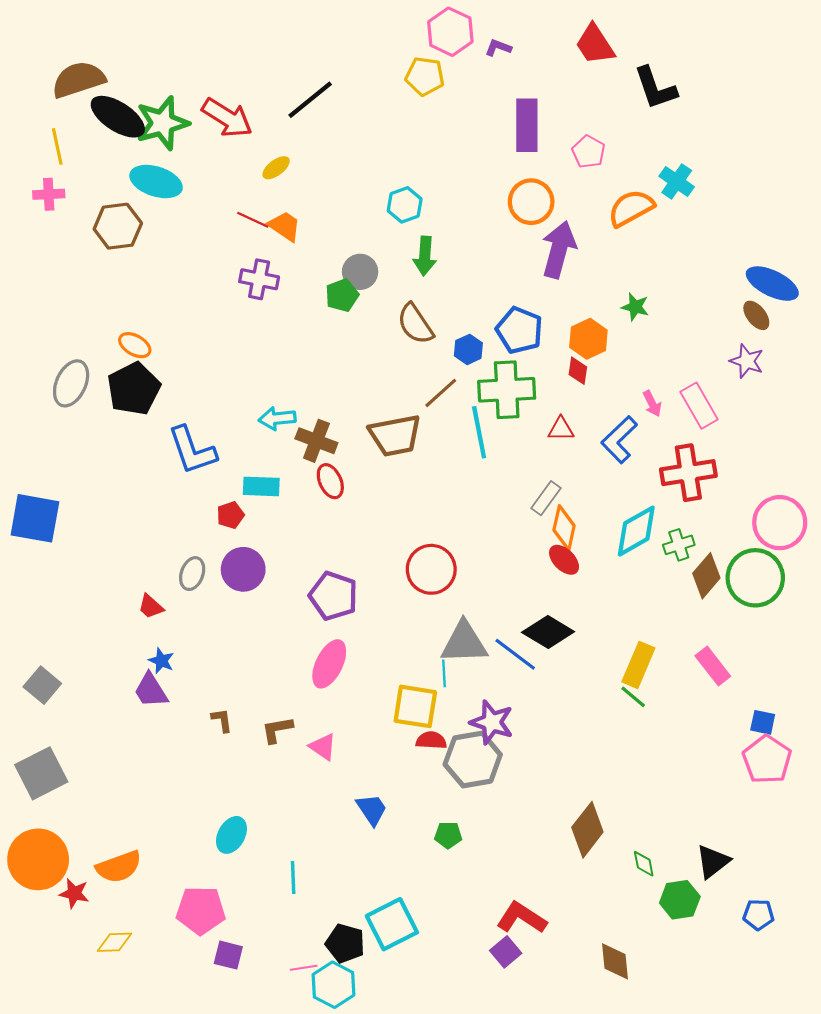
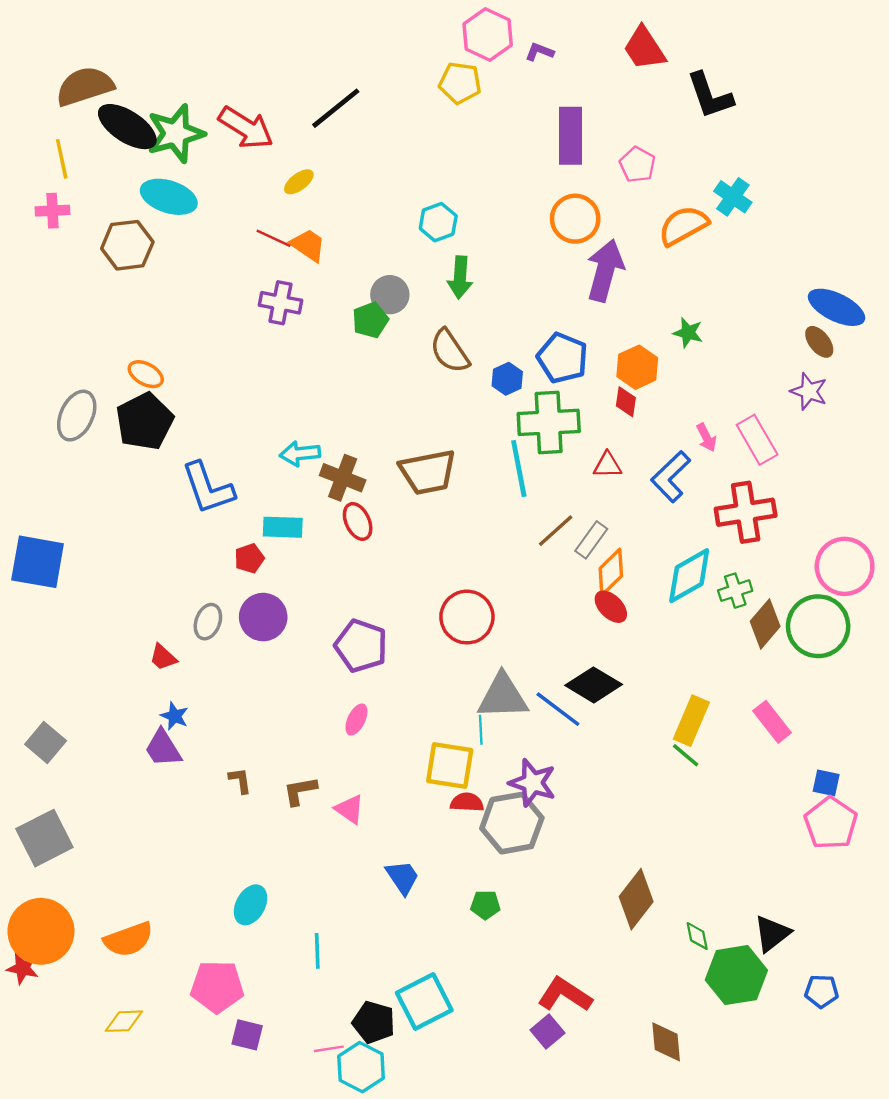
brown line: (441, 393) -> (556, 531), moved
orange diamond: (564, 528) -> (611, 572), turned 33
pink ellipse: (329, 664) -> (356, 720), size x0.6
red star: (74, 893) -> (23, 968), moved
green hexagon: (680, 900) -> (736, 975), size x1.4

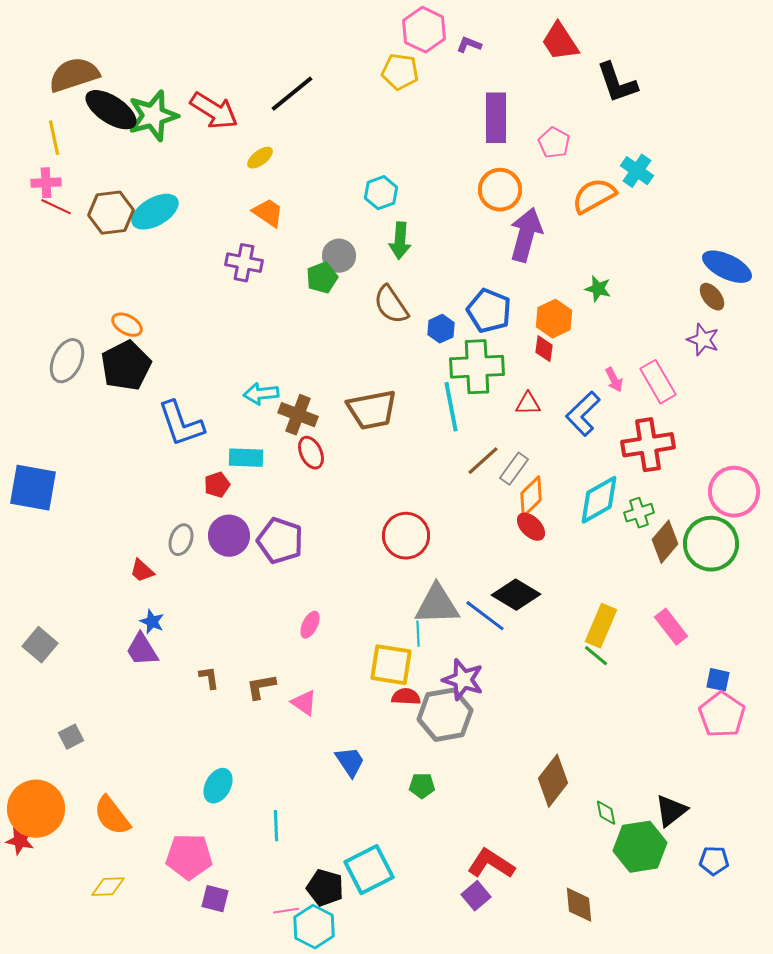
cyan ellipse: (169, 197) -> (155, 212), moved, turned -48
red line: (274, 238) -> (56, 207), moved
purple pentagon: (361, 646) -> (280, 541), moved
gray square: (44, 838) -> (71, 737), moved, size x0.5
orange semicircle: (128, 939) -> (112, 816), turned 72

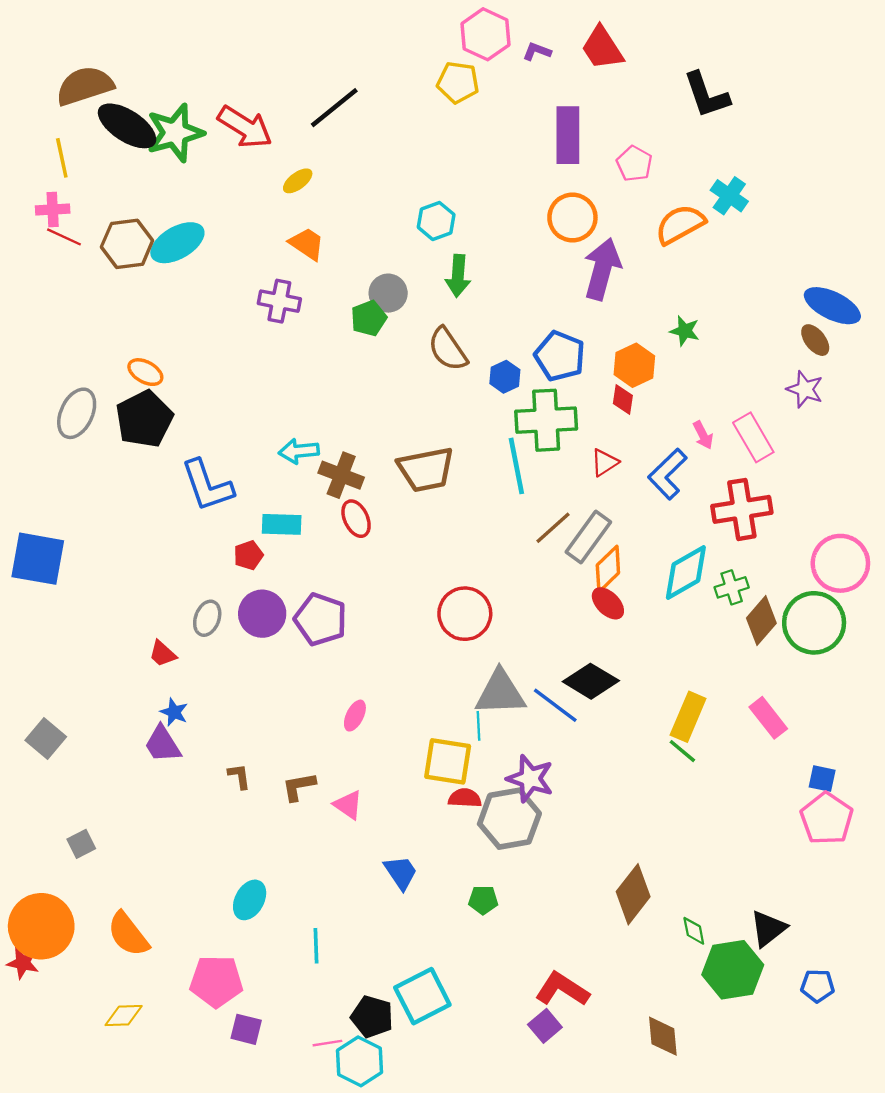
red trapezoid: (560, 42) -> (602, 48), moved
red triangle: (528, 404) -> (605, 463), turned -32
gray rectangle: (514, 469) -> (588, 537), size x1.4

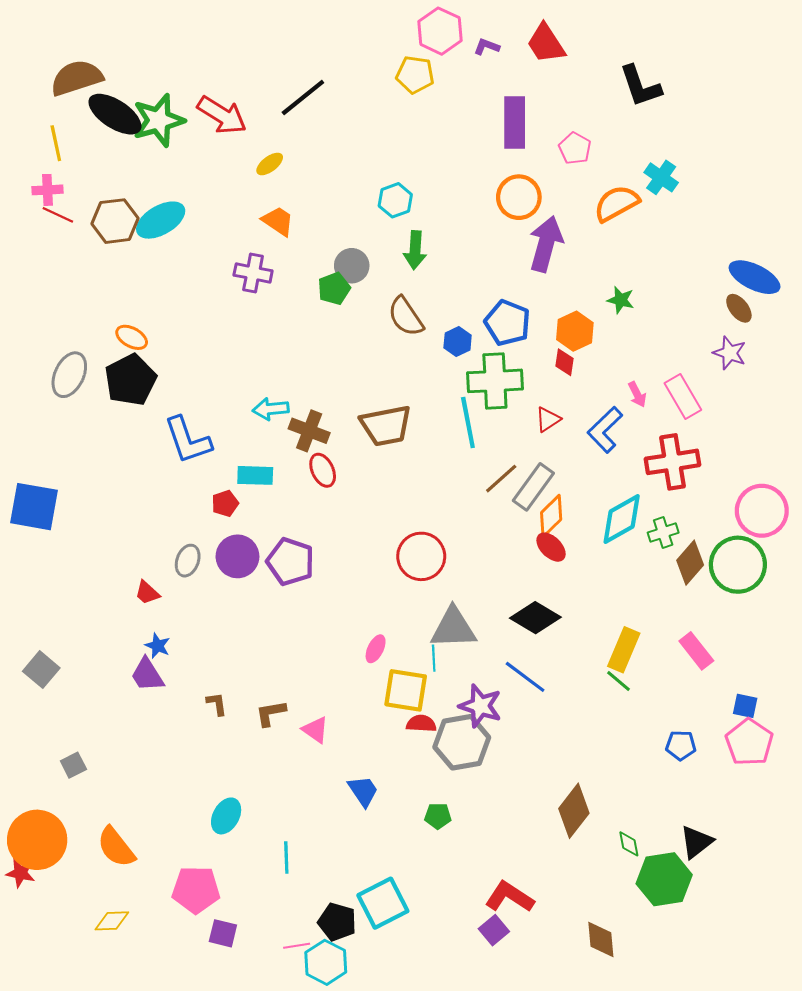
blue line: (555, 705) -> (525, 677), moved
pink ellipse: (355, 716) -> (376, 649), moved
blue pentagon: (817, 986) -> (681, 745), moved

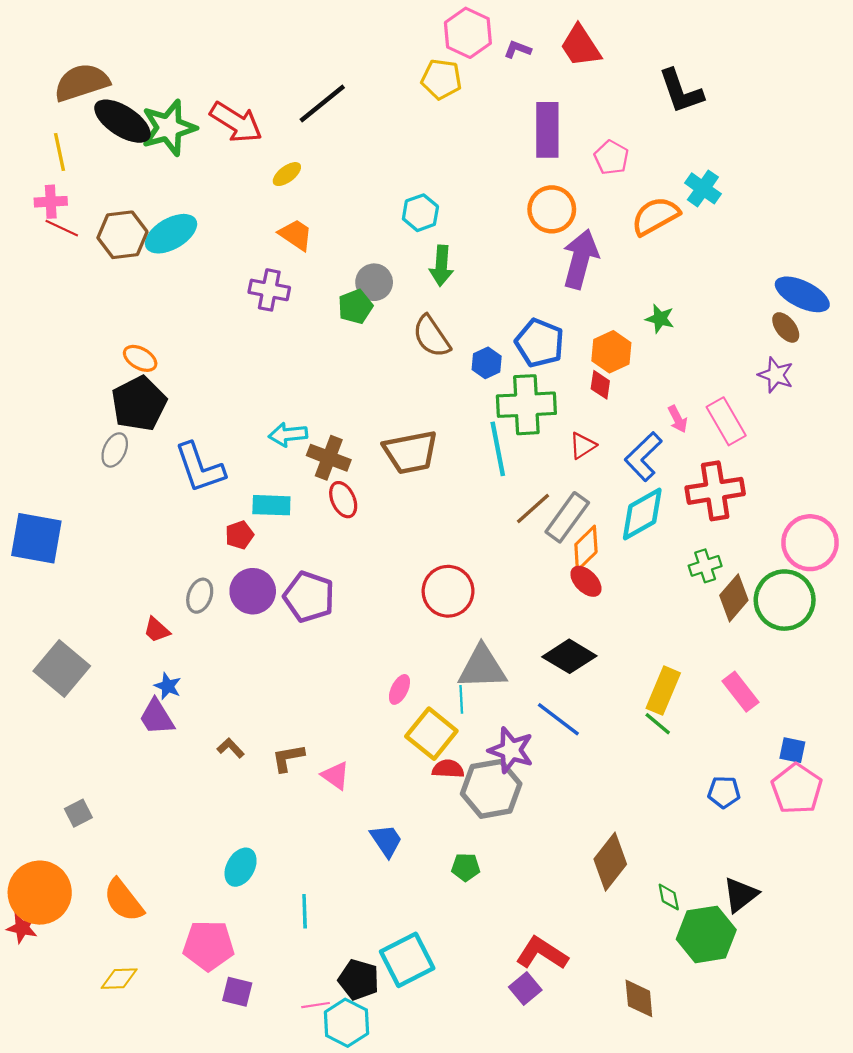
gray ellipse: (69, 375) -> (115, 450), moved, size x0.7
cyan diamond: (622, 519) -> (642, 514), moved
gray square: (41, 670) -> (62, 668), moved, size x1.4
yellow square: (406, 690) -> (431, 734), turned 30
brown L-shape: (217, 704) -> (231, 748), turned -35

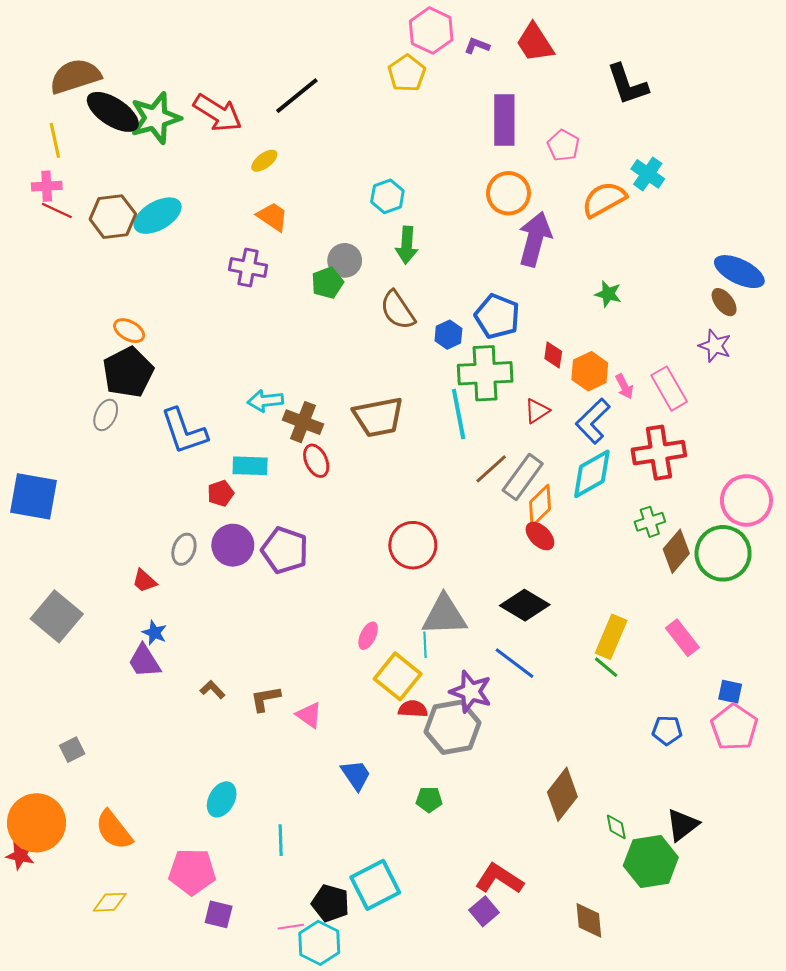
yellow pentagon: (441, 79) -> (407, 73), turned 30
orange hexagon: (611, 352) -> (590, 371), moved

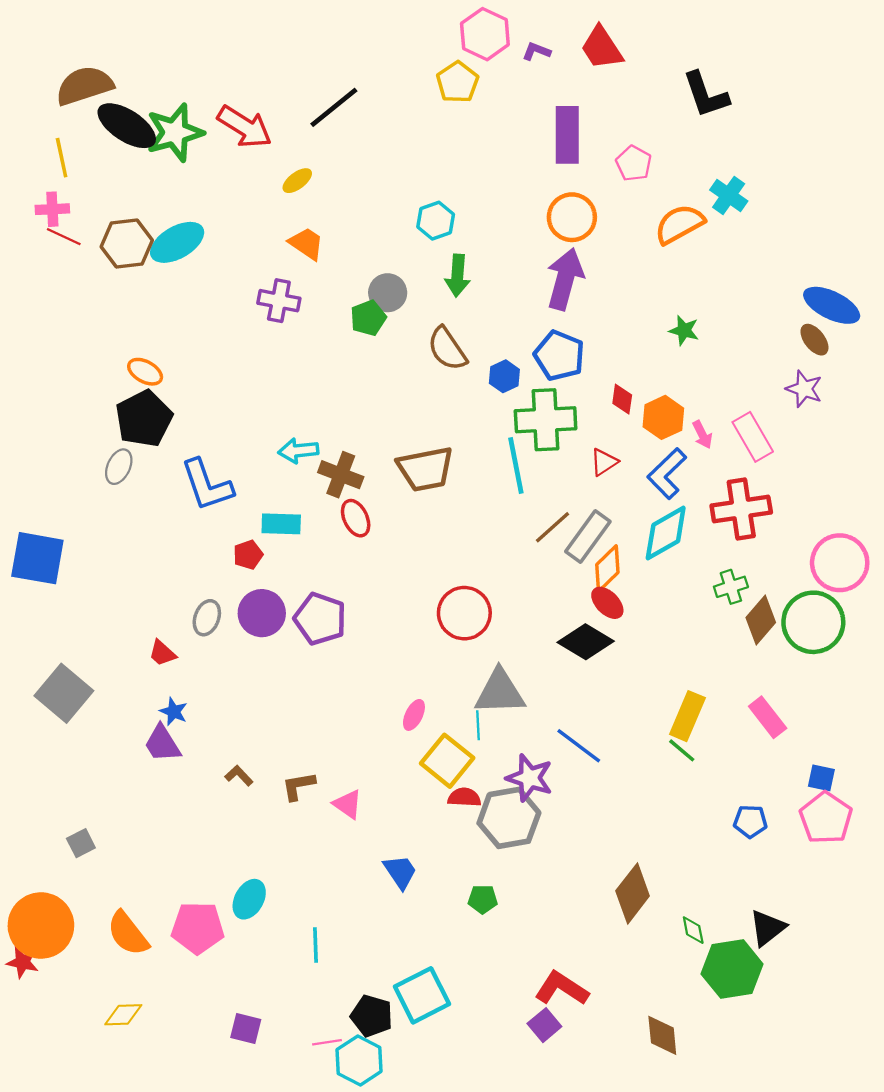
purple arrow: (535, 239) -> (565, 279), moved
black diamond: (525, 605) -> (586, 642), moved
pink pentagon: (192, 872) -> (198, 928), moved

